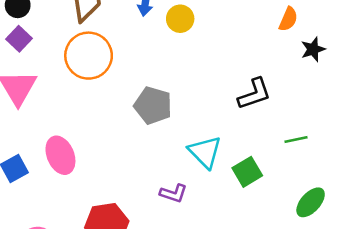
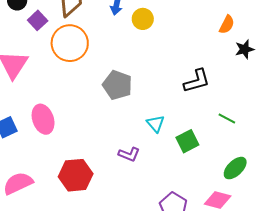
purple square: (19, 39) -> (38, 20), moved
green line: (296, 139) -> (227, 118), turned 36
cyan triangle: (205, 152) -> (155, 124), size x0.7

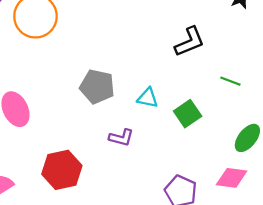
gray pentagon: (117, 85) -> (97, 87), moved
cyan triangle: (155, 124) -> (148, 98), turned -30

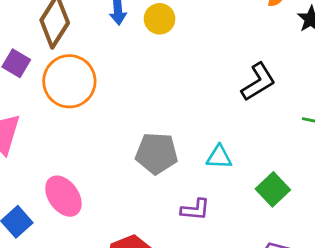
green square: (188, 114) -> (273, 189), moved

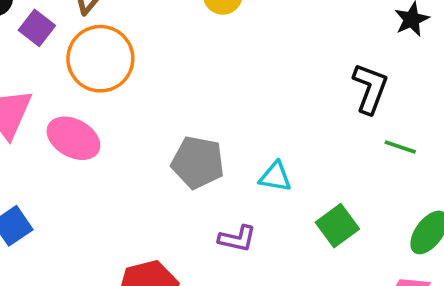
black L-shape: (258, 82) -> (370, 88), moved, turned -45
pink ellipse: (63, 196) -> (73, 138), moved, turned -33

